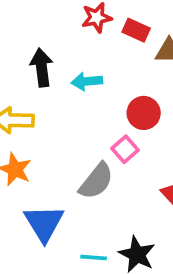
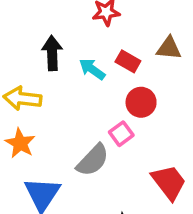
red rectangle: (136, 30) -> (128, 61), moved
cyan arrow: (87, 81) -> (92, 69), turned 36

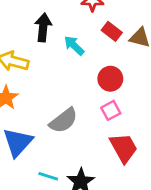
red rectangle: (128, 61) -> (112, 31), moved
pink square: (121, 134) -> (111, 110), moved

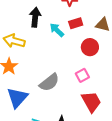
red rectangle: (112, 31) -> (76, 23), moved, turned -56
red circle: (110, 79) -> (90, 47), moved

